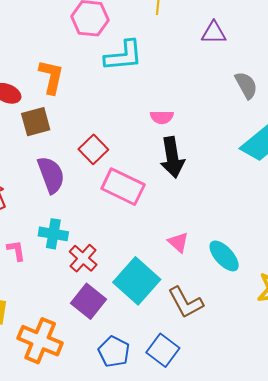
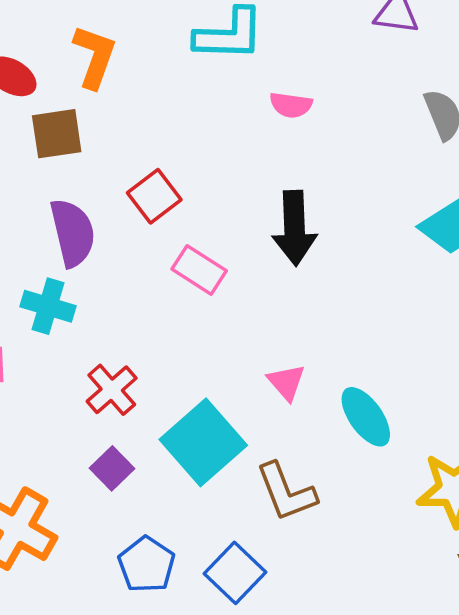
pink semicircle: (162, 117) -> (291, 105), moved
pink rectangle: (123, 187) -> (199, 270), size x0.7
cyan cross: (53, 234) -> (48, 306), moved
purple square: (89, 301) -> (112, 468), size x0.7

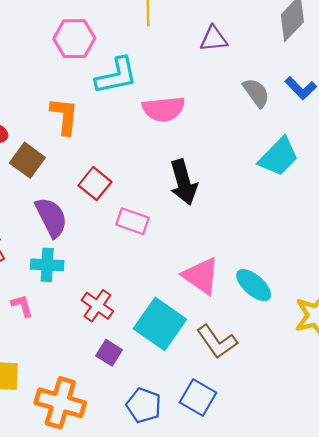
orange L-shape: (95, 57) -> (64, 116), moved
pink semicircle: (291, 105) -> (164, 109), size x1.6
brown square: (57, 134) -> (27, 160), turned -32
pink triangle: (286, 382) -> (201, 276), size x1.6

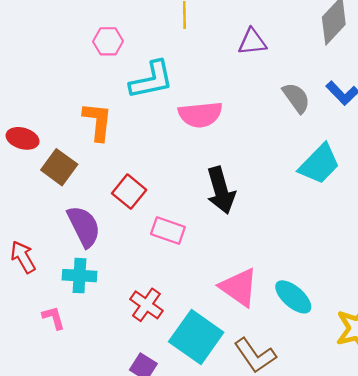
pink hexagon: (74, 39) -> (108, 41), size x0.7
red cross: (97, 306) -> (146, 305), moved

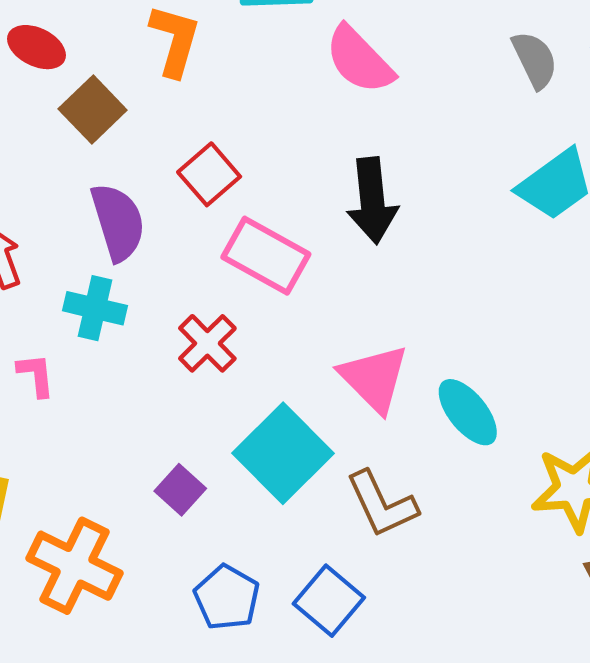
pink semicircle: (200, 115) -> (359, 60), turned 42
pink rectangle: (168, 231) -> (266, 256), size x1.4
red cross: (146, 305) -> (207, 343), moved

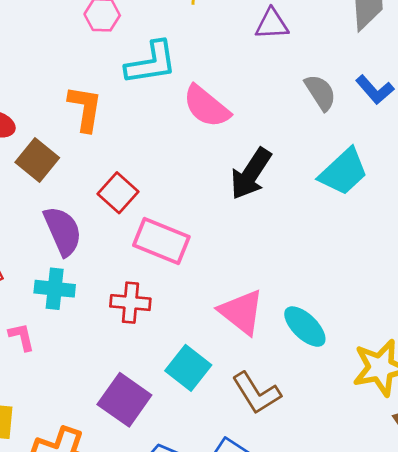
black arrow: (372, 201) -> (251, 174), moved, turned 46
red cross: (207, 343) -> (130, 303), turned -33
cyan square: (283, 453) -> (188, 368), size x0.7
purple square: (180, 490) -> (124, 400), size x1.6

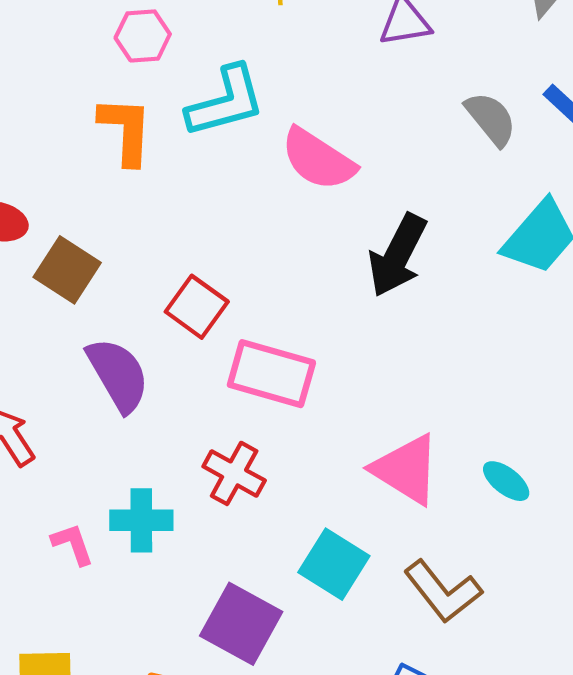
orange L-shape: (85, 108) -> (126, 130), moved
cyan cross: (55, 289) -> (141, 520), moved
red cross: (130, 303) -> (234, 473), turned 30
cyan ellipse: (305, 327) -> (506, 481), size x0.7

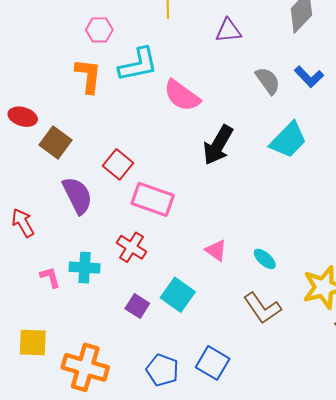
pink triangle: (406, 469) -> (216, 250), size x0.6
brown L-shape: (443, 591) -> (262, 308), moved
purple square: (241, 624) -> (137, 306), moved, size x0.6

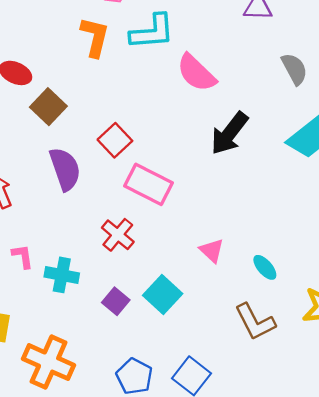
cyan cross: (85, 268) -> (62, 275), moved

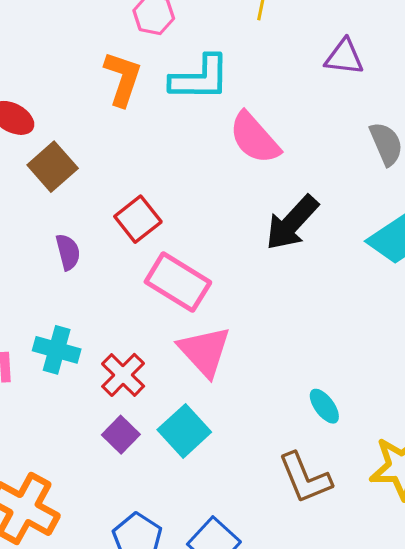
purple semicircle: (65, 169) -> (68, 252), size x0.6
red cross: (118, 235) -> (123, 375), moved
pink triangle: (212, 251) -> (205, 351), moved, size x1.6
cyan cross: (62, 275) -> (57, 350), moved

